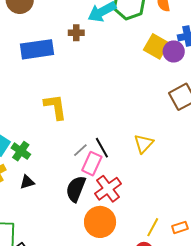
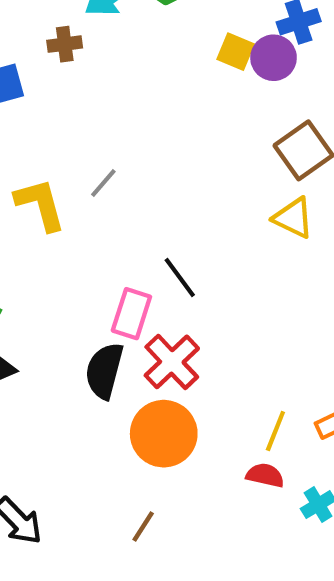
yellow square: (156, 46) -> (236, 52), size x0.7
yellow triangle: (144, 144) -> (293, 218), moved, turned -40
black line: (102, 148) -> (180, 278), moved
gray line: (80, 150) -> (103, 183), moved

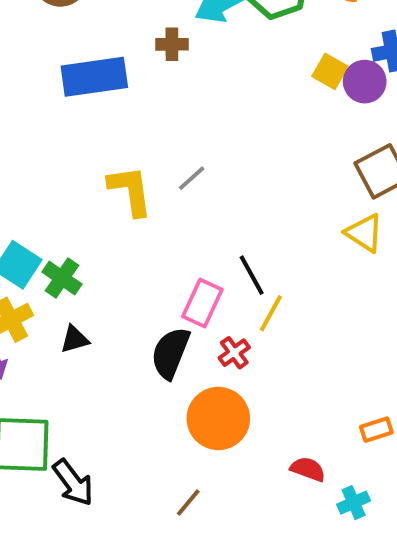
red cross: (172, 362) -> (234, 353), size x0.6
yellow line: (275, 431) -> (271, 313), moved

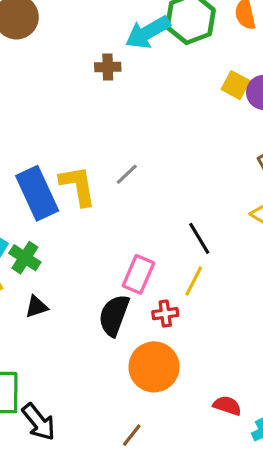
blue rectangle: (94, 77) -> (37, 193), moved, turned 75
black line: (252, 275) -> (199, 238), moved
red cross: (234, 353) -> (165, 314), turned 30

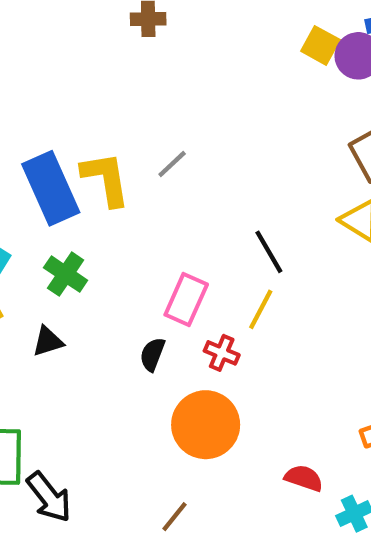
green cross: (25, 258) -> (66, 274), moved
red cross: (165, 314) -> (222, 353), turned 30
black semicircle: (114, 315) -> (152, 354), size x0.6

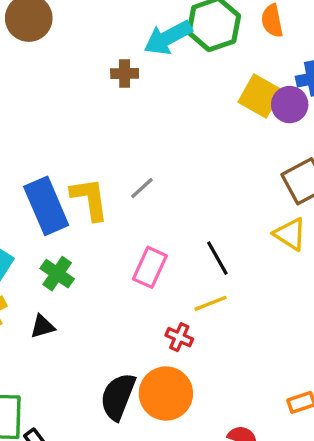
yellow square: (320, 45) -> (260, 96), size x1.4
pink rectangle: (186, 300) -> (150, 267), moved
yellow line: (261, 309) -> (210, 303), turned 40
black semicircle: (152, 354) -> (118, 396), moved, size x1.8

